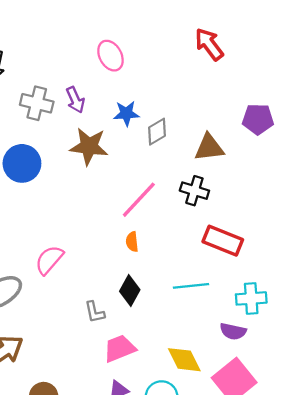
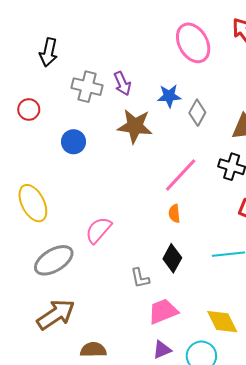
pink ellipse: (110, 56) -> (193, 43), moved, size x1.4
gray diamond: (157, 132) -> (197, 113), turned -30
blue circle: (22, 163) -> (73, 142), size x0.7

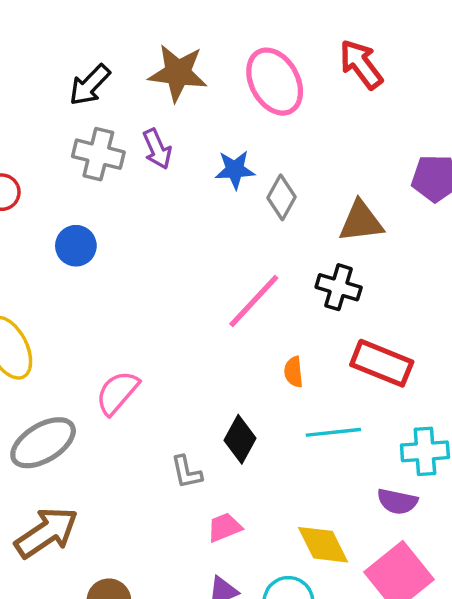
black arrow: (49, 52) -> (90, 85), moved, turned 32
brown star: (135, 126) -> (178, 73), moved
orange semicircle: (174, 213) -> (294, 372), moved
pink trapezoid: (163, 311) -> (224, 527), size x0.7

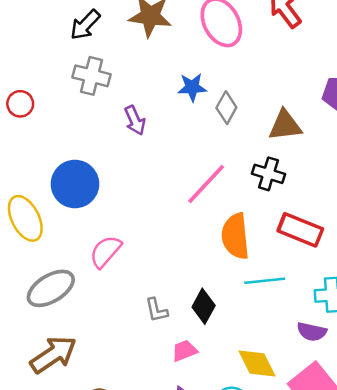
purple arrow: (157, 149) -> (135, 120), moved
blue circle: (76, 246) -> (75, 184), moved, size x1.6
orange semicircle: (294, 372) -> (235, 236), size x2.0
black diamond: (240, 439) -> (204, 306), moved

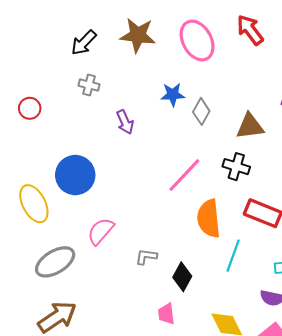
gray cross: (92, 76) -> (89, 85), size x0.7
cyan line: (265, 281) -> (233, 256), turned -64
gray L-shape: (156, 310) -> (146, 257), moved, turned 110
pink trapezoid: (184, 351) -> (166, 314), turned -75

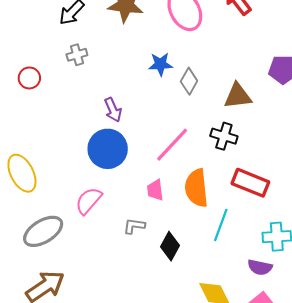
gray cross: (89, 85) -> (77, 55), turned -30
red circle: (30, 108) -> (29, 78), moved
purple arrow: (125, 122) -> (113, 110), moved
blue circle: (75, 175) -> (108, 149), moved
pink trapezoid: (166, 314) -> (155, 190), moved

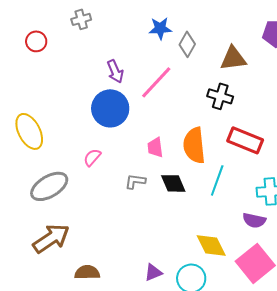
pink line: (172, 145) -> (156, 82), moved
pink semicircle: (89, 201) -> (92, 157), size x0.7
black diamond: (170, 246) -> (173, 183), moved, turned -52

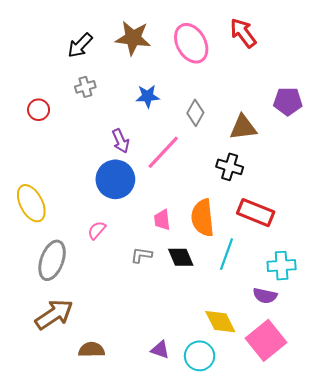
blue star: (160, 28) -> (148, 96), moved
gray ellipse: (49, 186) -> (52, 260), turned -39
purple triangle: (153, 272) -> (160, 350), turned 42

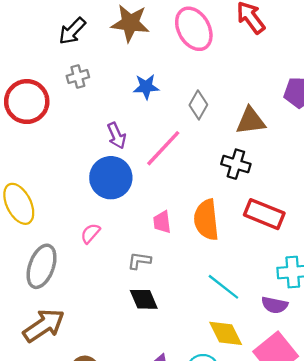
red circle: (39, 110) -> (27, 102), size x1.8
cyan line: (227, 254) -> (223, 287), moved, turned -72
black diamond: (181, 257) -> (144, 299), moved

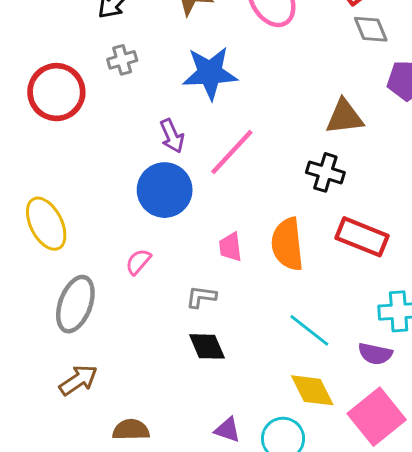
blue star: (146, 87) -> (210, 73), size x1.6
gray diamond: (198, 105) -> (371, 29), moved, turned -52
brown arrow: (44, 325) -> (78, 380), size x0.7

